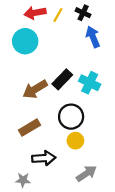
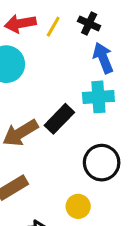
cyan cross: (90, 83) -> (98, 97), moved, turned -30
black circle: (71, 117) -> (102, 163), moved

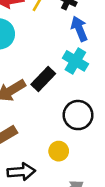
cyan cross: (98, 97) -> (75, 61), turned 35

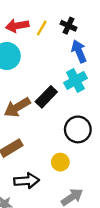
cyan cross: (75, 61) -> (75, 80), turned 30

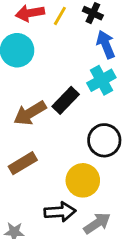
yellow circle: (60, 162) -> (83, 180), size x1.5
black arrow: (27, 181) -> (60, 212), moved

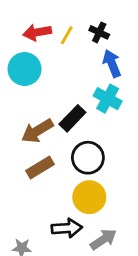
cyan cross: (101, 80) -> (108, 99), turned -32
black circle: (104, 140) -> (88, 158), moved
brown rectangle: (23, 163) -> (40, 168), moved

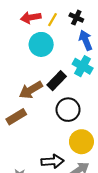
cyan circle: (25, 69) -> (41, 44), moved
brown rectangle: (40, 168) -> (16, 117), moved
yellow circle: (89, 197) -> (81, 142), moved

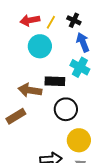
black rectangle: (57, 81) -> (55, 81), turned 48
brown arrow: (31, 90) -> (30, 90), turned 40

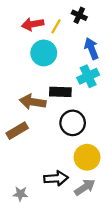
black cross: (74, 20) -> (79, 15), moved
cyan cross: (80, 67) -> (88, 76), turned 36

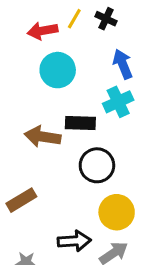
yellow line: (56, 26) -> (74, 19), moved
brown rectangle: (17, 131) -> (21, 200), moved

